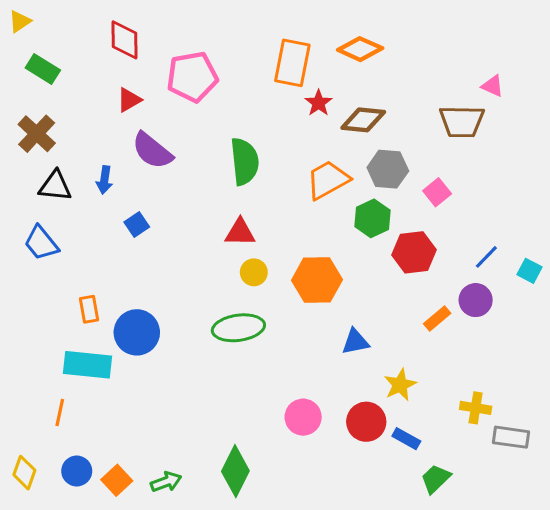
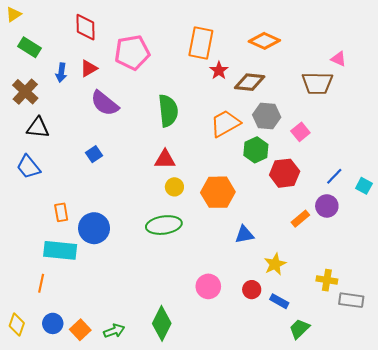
orange diamond: (360, 49) -> (264, 41), moved
blue arrow: (104, 180) -> (61, 73), moved
red circle: (366, 422) -> (252, 290), size x0.7

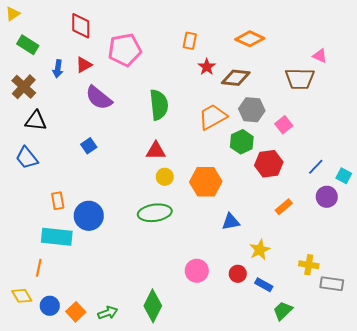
orange rectangle: (201, 43) -> (190, 41), size x0.6
purple circle: (327, 206) -> (327, 197), moved
yellow diamond: (17, 325) -> (22, 296), moved, turned -50

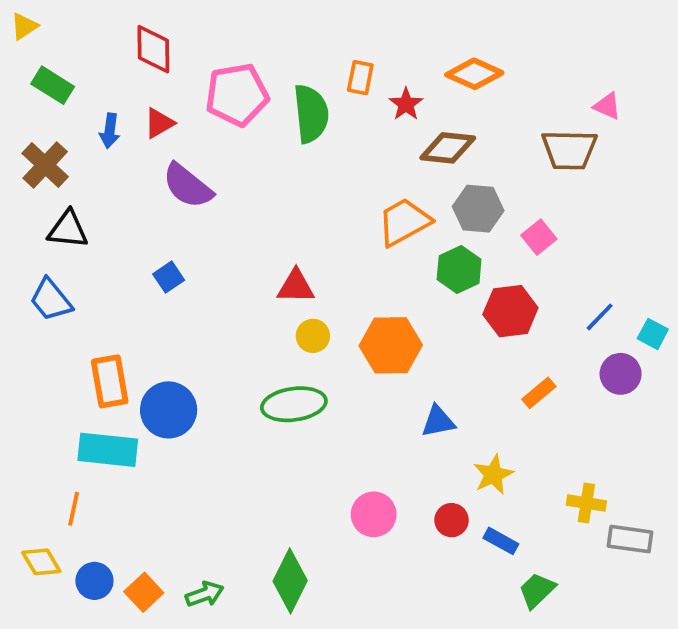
red star: (207, 67) -> (406, 104), moved
green semicircle: (159, 105) -> (311, 114), moved
orange rectangle: (58, 201) -> (110, 381), size x1.5

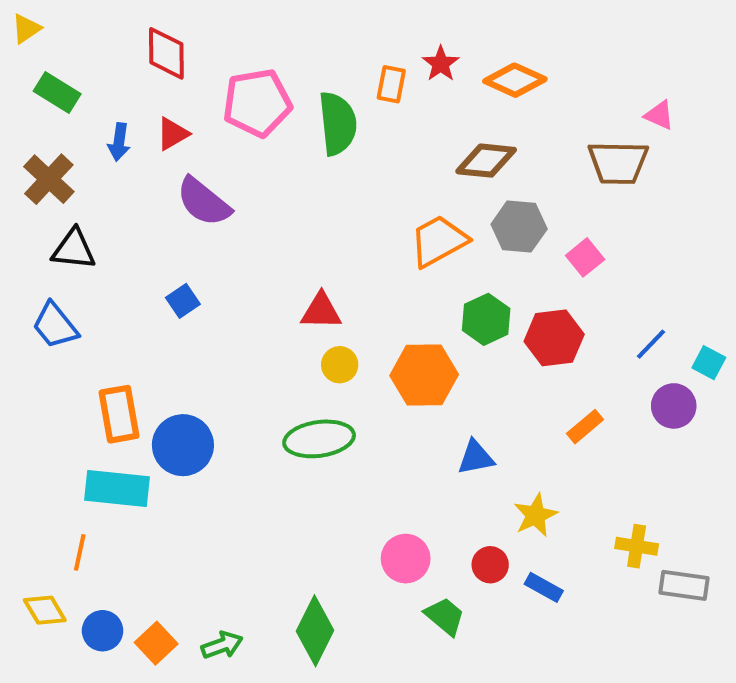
red star: (406, 104) -> (441, 64), moved
green hexagon: (459, 269) -> (486, 319), moved
green trapezoid: (537, 590) -> (445, 616), moved, turned 84

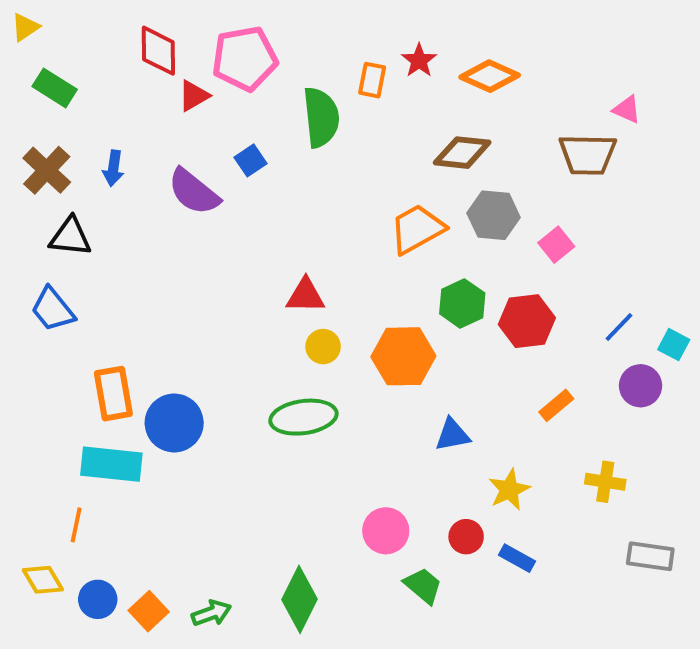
pink pentagon: (257, 103) -> (245, 59), moved
red triangle: (173, 134) -> (194, 96), moved
blue arrow: (119, 142) -> (113, 168), moved
blue square: (183, 301) -> (251, 160), moved
yellow cross: (637, 546) -> (605, 482), moved

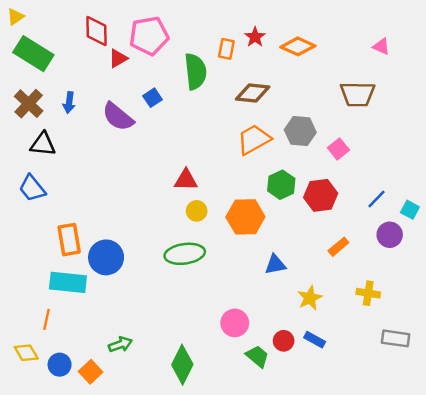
green rectangle: (55, 88) -> (33, 54), size x1.5
pink triangle: (627, 109) -> (381, 46), moved
brown diamond: (462, 153) -> (253, 93), moved
red circle: (466, 537) -> (284, 341), moved
green arrow: (211, 613) -> (120, 344), moved

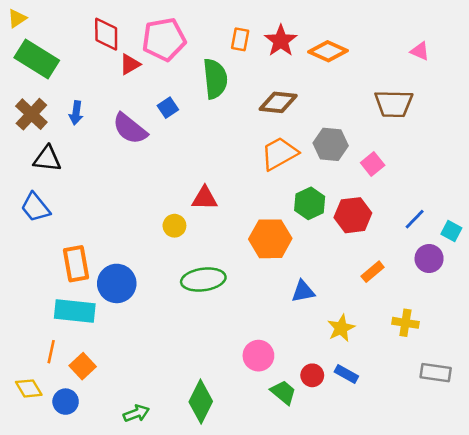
red star: (255, 37) -> (281, 41), size x1.4
orange rectangle: (226, 49) -> (240, 39), moved
yellow circle: (197, 211) -> (174, 226), moved
green arrow: (120, 344) -> (136, 413), moved
orange square: (91, 372) -> (83, 366), moved

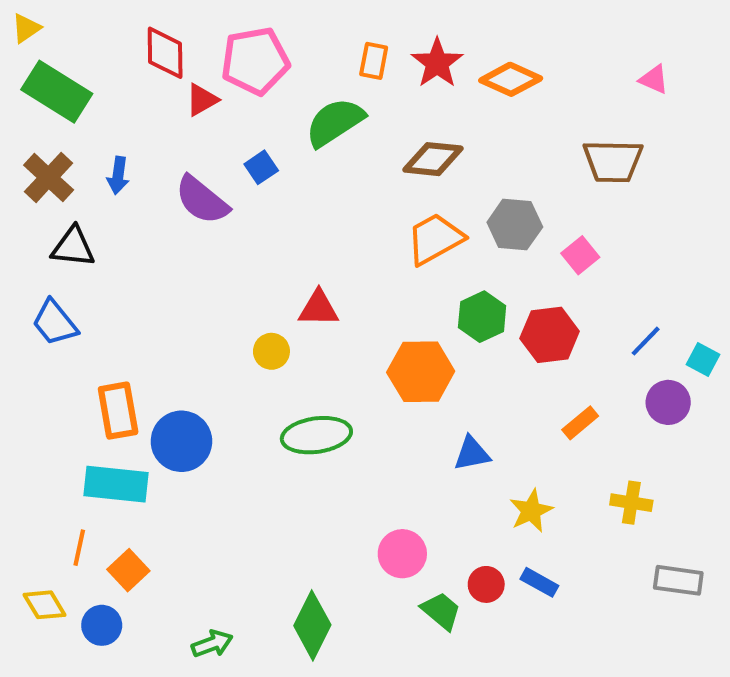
green semicircle: (215, 79) -> (335, 122), turned -117

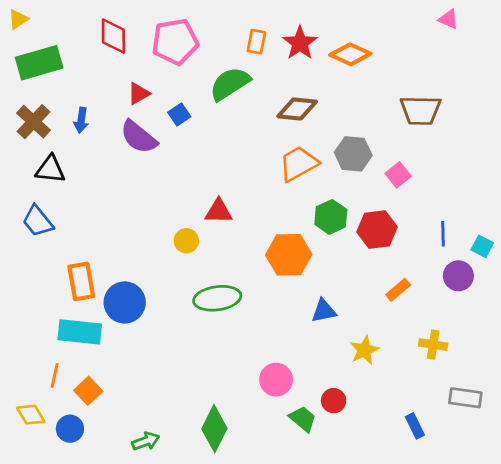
pink triangle: (654, 79) -> (449, 19), moved
green rectangle: (57, 92) -> (39, 63), turned -48
red triangle: (202, 100) -> (139, 94), moved
blue line: (646, 341) -> (443, 234), turned -45
blue rectangle: (539, 582) -> (415, 426), moved, turned 35

